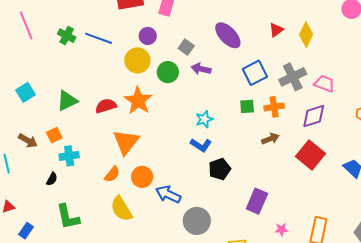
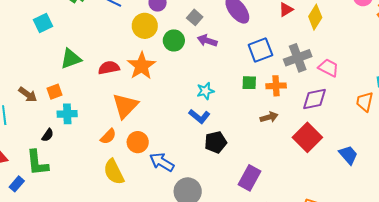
cyan square: (25, 92) -> (43, 23), moved
green L-shape: (68, 217) -> (37, 163), moved

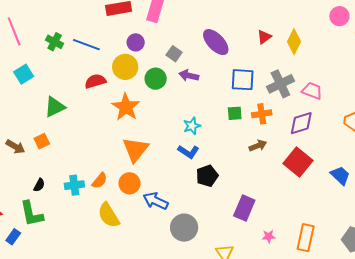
blue square: (260, 50) -> (243, 80), turned 30
red semicircle: (109, 68) -> (95, 81), moved
orange triangle: (125, 106) -> (135, 150), moved
cyan cross: (67, 114) -> (74, 185), moved

